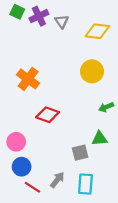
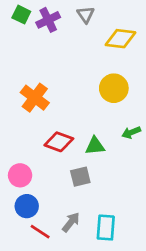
gray triangle: (62, 22) -> (86, 15), moved
green triangle: (100, 139) -> (95, 146), moved
gray square: (80, 153) -> (80, 177), moved

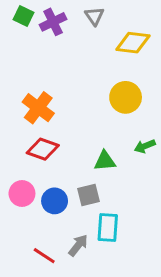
red diamond: (59, 142) -> (43, 149), moved
blue circle: (27, 206) -> (55, 201), moved
cyan rectangle: (106, 228) -> (108, 228), moved

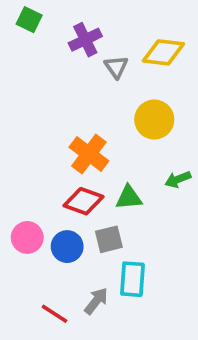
gray triangle: (94, 16) -> (116, 67), moved
purple cross: (53, 22) -> (85, 40), moved
orange cross: (38, 108) -> (89, 154), moved
red diamond: (43, 149) -> (83, 201), moved

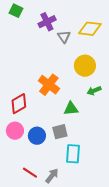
green arrow: (178, 179) -> (94, 91), moved
red diamond: (83, 201) -> (19, 104), moved, turned -50
gray arrow: (96, 301) -> (52, 176), moved

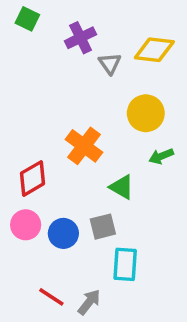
green triangle: (71, 109) -> (122, 187), turned 35

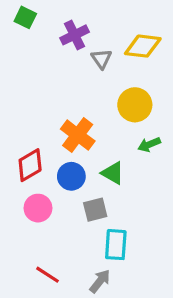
pink circle: (26, 225) -> (38, 208), moved
blue circle: (63, 233) -> (71, 176), moved
gray arrow: (89, 302) -> (100, 281), moved

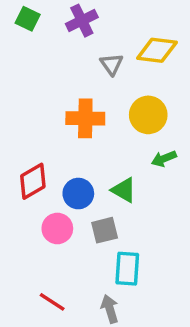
purple cross: (75, 35) -> (82, 21), moved
orange cross: (78, 135) -> (85, 118), moved, turned -36
pink circle: (38, 208) -> (57, 228), moved
gray arrow: (100, 281) -> (110, 309), turned -55

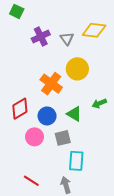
purple cross: (82, 21) -> (41, 37), moved
yellow circle: (148, 115) -> (77, 69), moved
orange cross: (85, 118) -> (51, 84), moved, turned 35
green arrow: (164, 159) -> (99, 103), moved

